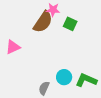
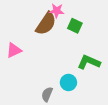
green L-shape: (86, 80) -> (89, 62), moved

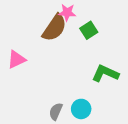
green square: (75, 26) -> (89, 30), turned 32
cyan circle: (68, 82) -> (81, 109), moved

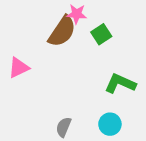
cyan circle: (81, 109) -> (110, 124), moved

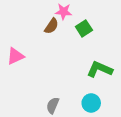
brown semicircle: (62, 31) -> (51, 26), size x0.6

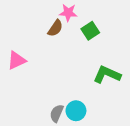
cyan circle: (91, 103) -> (76, 111), moved

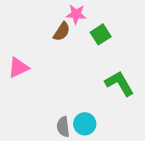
green L-shape: (107, 75) -> (119, 83), turned 36
gray semicircle: (57, 113) -> (63, 127), turned -30

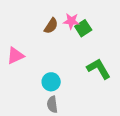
pink star: (76, 14) -> (71, 21), moved
cyan circle: (85, 124) -> (51, 82), moved

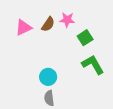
green square: (83, 28) -> (85, 38), moved
pink triangle: (15, 56) -> (23, 28), moved

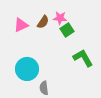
green square: (85, 38) -> (67, 30), moved
cyan circle: (48, 77) -> (27, 69), moved, size x1.5

